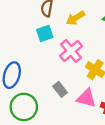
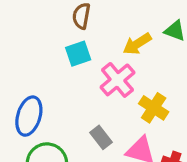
yellow arrow: (75, 18) -> (137, 44), moved

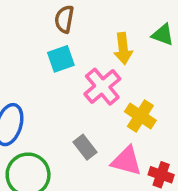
yellow arrow: (137, 44) -> (123, 49), turned -64

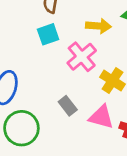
yellow arrow: (123, 49) -> (99, 26), turned -80

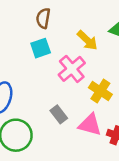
yellow arrow: (99, 26) -> (87, 40), turned 40

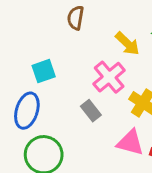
cyan square: (41, 48) -> (44, 71), moved
gray rectangle: (59, 114) -> (91, 111), moved

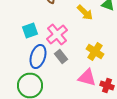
pink cross: (109, 77) -> (57, 34), moved
blue ellipse: (27, 111) -> (38, 56), moved

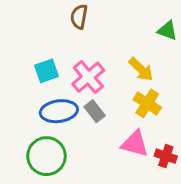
yellow arrow: (85, 12) -> (141, 69), moved
blue ellipse: (38, 56) -> (59, 111), turned 65

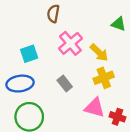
pink cross: (88, 77) -> (70, 43), moved
yellow cross: (147, 103) -> (104, 78), turned 36
blue ellipse: (59, 111) -> (20, 84), moved

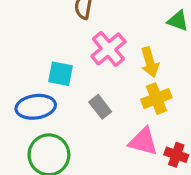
yellow arrow: (99, 53) -> (150, 62), turned 30
cyan square: (29, 54) -> (60, 74), moved, turned 30

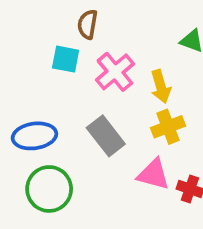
cyan square: (60, 74) -> (66, 59), moved
gray rectangle: (100, 107) -> (106, 136), size x1.5

